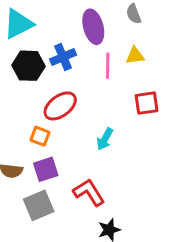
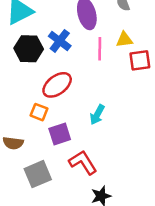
blue cross: (63, 57) -> (60, 41), turned -30
red square: (147, 103) -> (140, 60), moved
purple square: (46, 169) -> (60, 134), moved

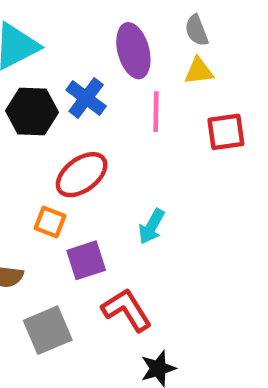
yellow triangle: (124, 40) -> (199, 71), moved

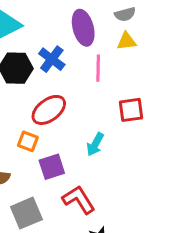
gray semicircle: (197, 30) -> (125, 14), turned -84
red square: (226, 132) -> (131, 110), moved

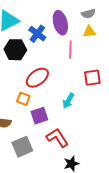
blue cross: (52, 59) -> (37, 34), moved

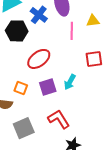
yellow triangle: (89, 32) -> (93, 21), moved
orange square: (23, 99) -> (21, 88), moved
purple square: (39, 116) -> (48, 87), moved

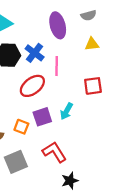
blue cross: (39, 15) -> (35, 53), moved
pink line: (72, 31) -> (57, 66), moved
orange square: (21, 88) -> (21, 127), moved

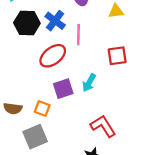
orange square: (21, 127) -> (42, 109), moved
red L-shape: (54, 152) -> (103, 126), moved

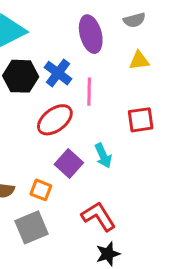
cyan arrow: (89, 83) -> (103, 156), turned -54
purple square: (63, 89) -> (69, 163), turned -30
red L-shape: (103, 126) -> (99, 216), moved

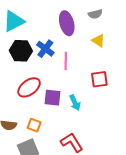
yellow triangle: (139, 61) -> (98, 41), turned 40
red ellipse: (55, 120) -> (29, 87), moved
purple square: (69, 163) -> (52, 98), moved, turned -36

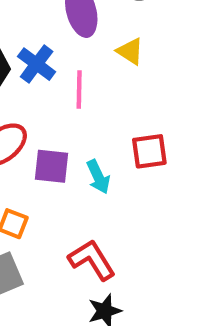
yellow triangle: (98, 41) -> (130, 51), moved
red square: (99, 79) -> (149, 151), moved

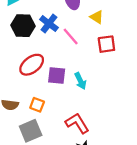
pink line: (79, 90) -> (71, 37), turned -42
red square: (149, 151) -> (106, 44), moved

